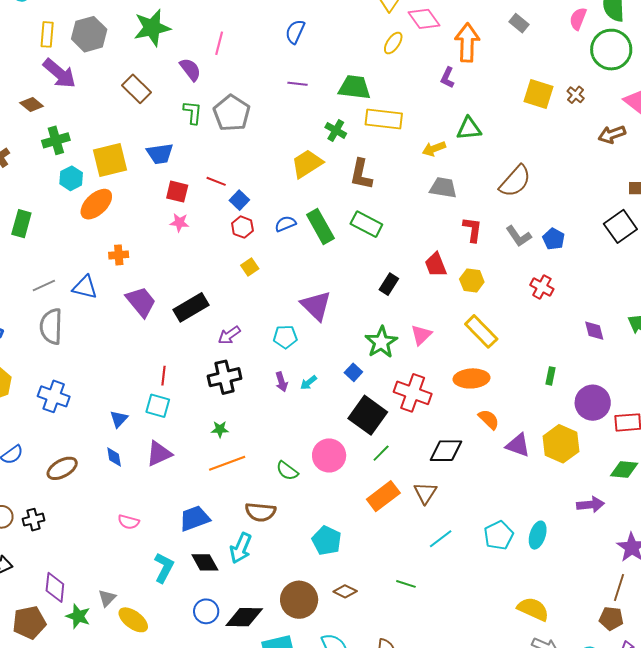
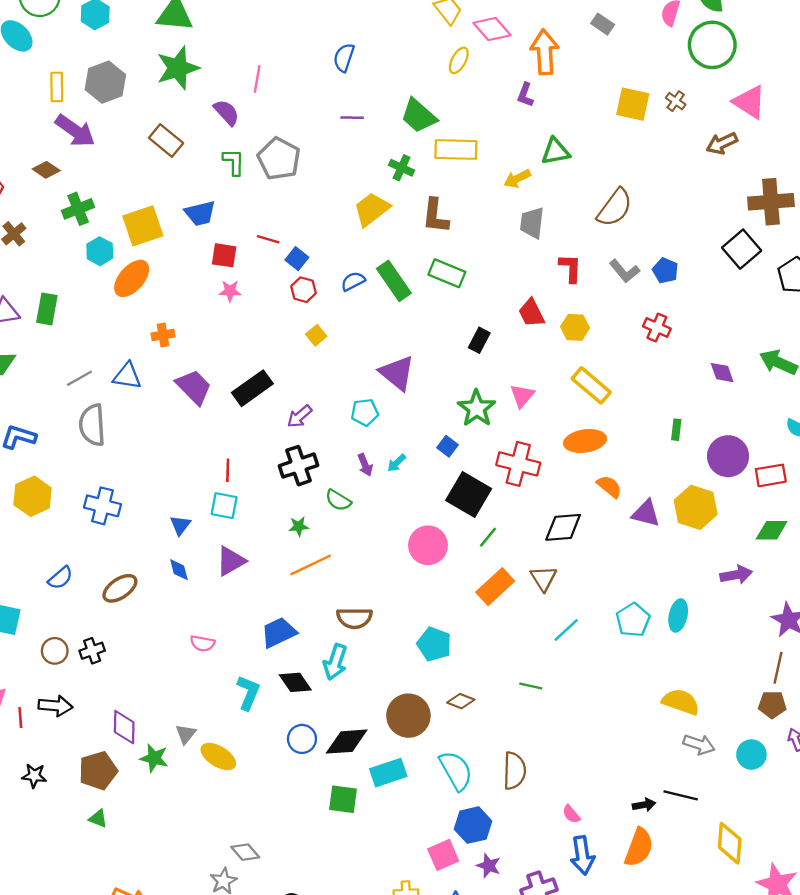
green trapezoid: (354, 87) -> (419, 116), turned -140
gray trapezoid: (443, 188) -> (532, 223), turned -88
green semicircle: (287, 471) -> (338, 500), moved

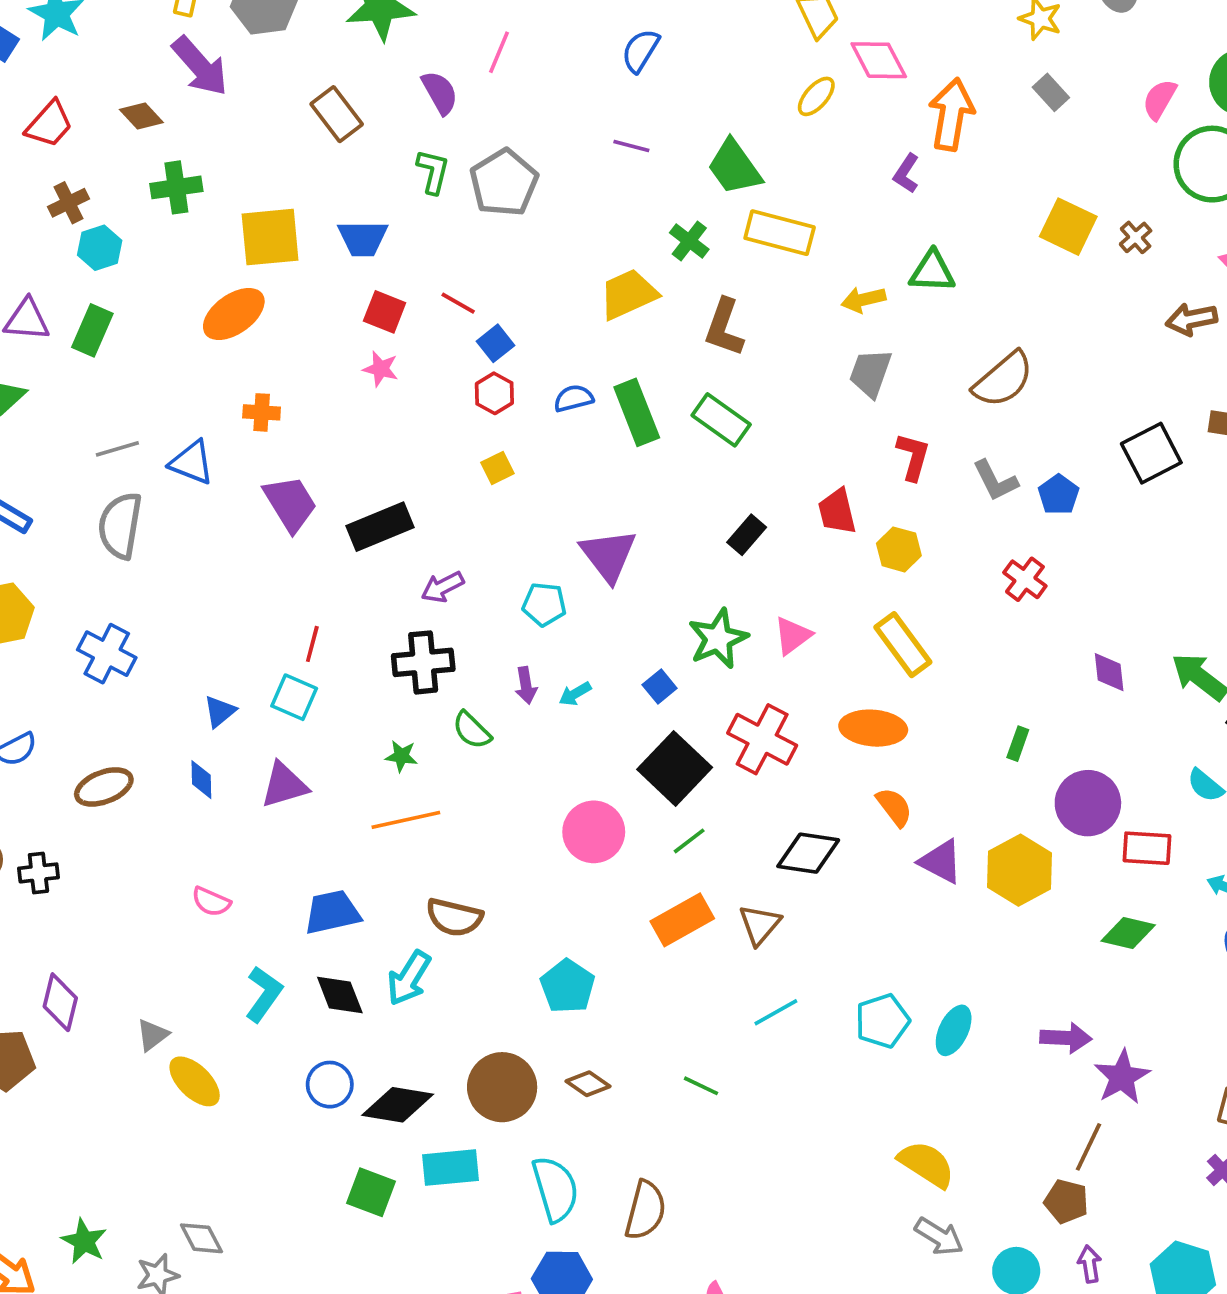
black square: (742, 249) -> (1151, 453), moved
cyan hexagon: (100, 251) -> (100, 248), moved
purple arrow: (736, 575) -> (1066, 1038), moved
green star: (154, 758) -> (84, 1241), moved

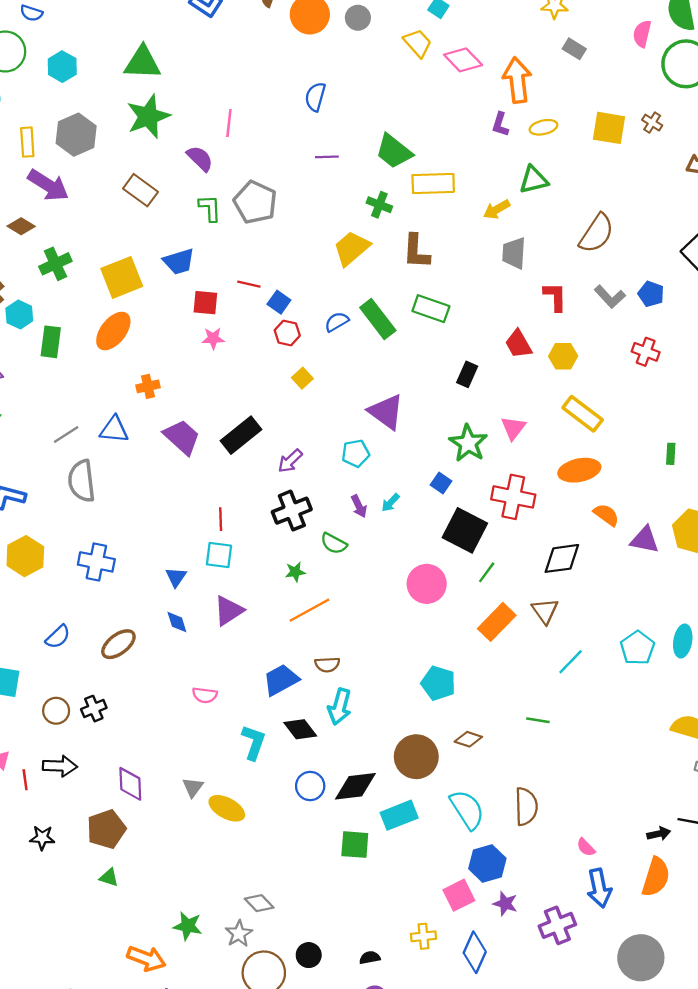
yellow ellipse: (816, 96) -> (543, 127), moved, turned 52
green rectangle: (92, 330) -> (51, 342), moved
brown semicircle: (454, 917) -> (327, 664), moved, size x0.7

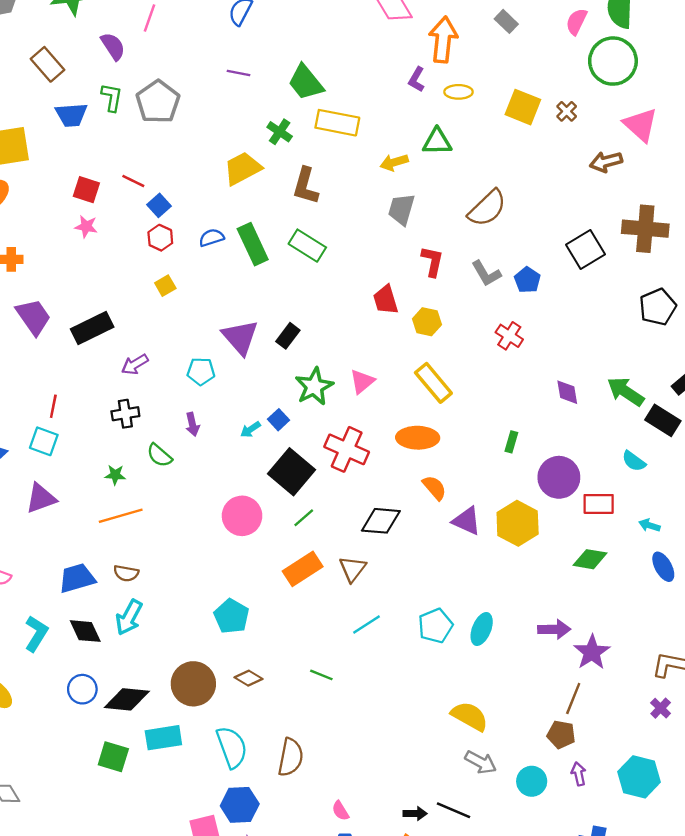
blue trapezoid: (179, 262) -> (71, 115), moved
black rectangle: (467, 374) -> (288, 336), moved
cyan arrow: (390, 503) -> (250, 430), moved
black cross: (292, 511) -> (125, 414), size x0.7

